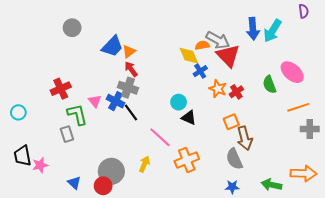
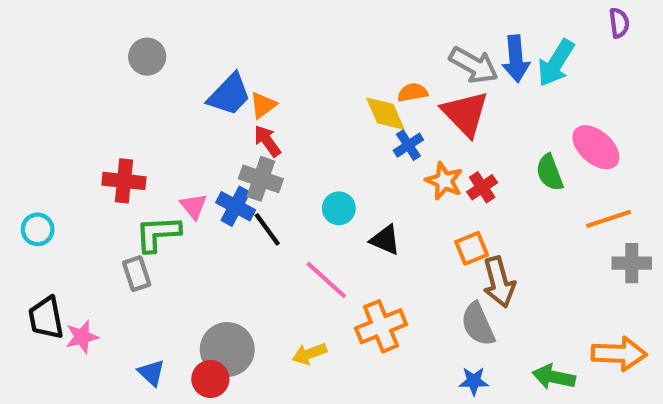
gray arrow: (218, 40) -> (474, 65), moved
red cross: (61, 89) -> (124, 181), turned 30
cyan circle: (179, 102) -> (339, 208), moved
green L-shape: (77, 114) -> (158, 234), turned -80
yellow arrow: (144, 164) -> (309, 354), moved, turned -133

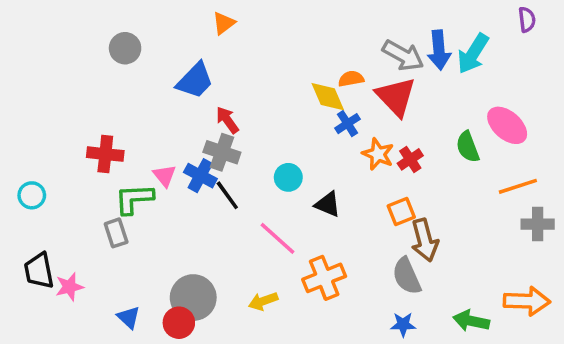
orange triangle: (263, 105) -> (224, 23), moved

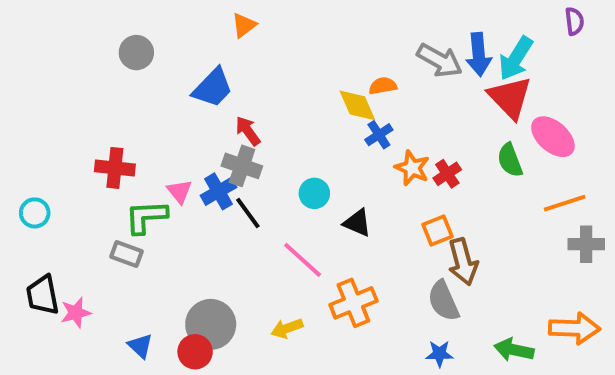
red triangle: (396, 97) -> (510, 98), moved
blue cross: (200, 176) -> (219, 191), turned 32
gray rectangle: (116, 233) -> (127, 254), turned -52

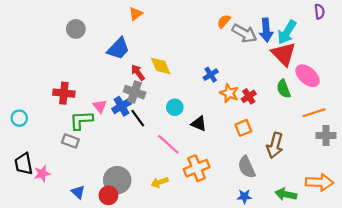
orange semicircle: (383, 86) -> (224, 21), moved, turned -40
yellow diamond: (357, 105) -> (161, 66), moved
brown arrow: (463, 262) -> (275, 145), moved, turned 30

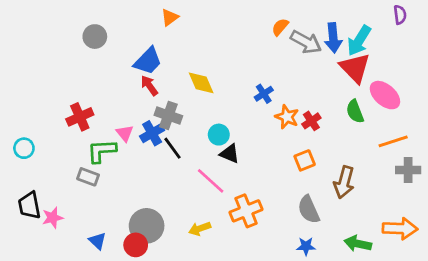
red arrow: (138, 72) -> (149, 86), moved
red cross: (64, 93) -> (80, 117), turned -30
black triangle: (199, 124) -> (230, 154), moved

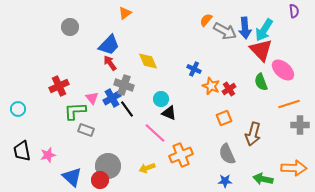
blue cross: (264, 94) -> (194, 69), turned -32
gray rectangle: (88, 177) -> (86, 130), moved
pink star: (53, 218) -> (48, 155), moved
blue triangle: (98, 241) -> (72, 177), size x1.5

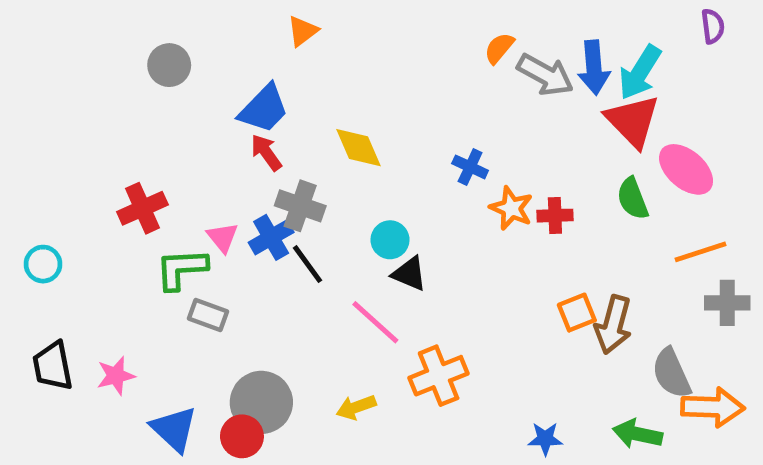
red cross: (229, 89) -> (555, 216), turned 32
orange square: (224, 118) -> (577, 313), moved
gray semicircle: (227, 154) -> (671, 373), moved

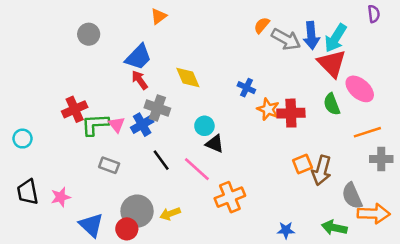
red cross: (555, 216) -> (291, 113), size x1.5
black line: (307, 264) -> (161, 160), moved
green L-shape: (181, 269) -> (95, 125), moved
yellow arrow: (356, 407) -> (170, 214), moved

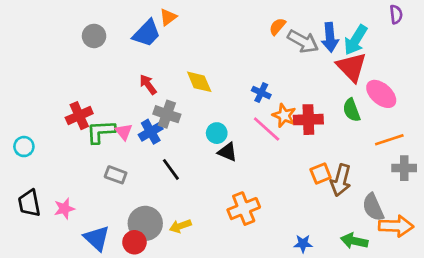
blue trapezoid: (138, 57) -> (147, 33), moved
pink line: (197, 169) -> (267, 129), moved

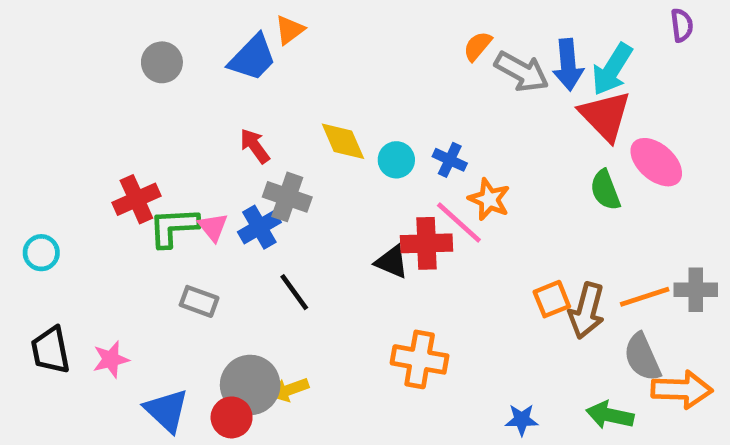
red cross: (308, 120) -> (427, 243), moved
cyan circle: (217, 133) -> (396, 160), moved
orange line: (389, 140) -> (645, 297), moved
orange cross: (244, 209) -> (420, 359), turned 32
yellow arrow: (180, 226) -> (290, 390), moved

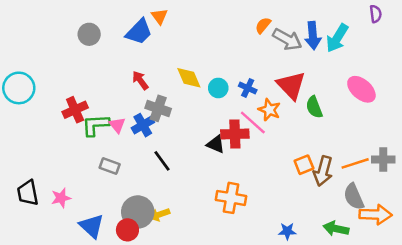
orange triangle: (290, 30) -> (159, 16), turned -30
red triangle: (605, 116) -> (291, 85), moved
green semicircle: (605, 190) -> (314, 107), moved
cyan circle: (41, 253) -> (19, 88), moved, size x1.6

